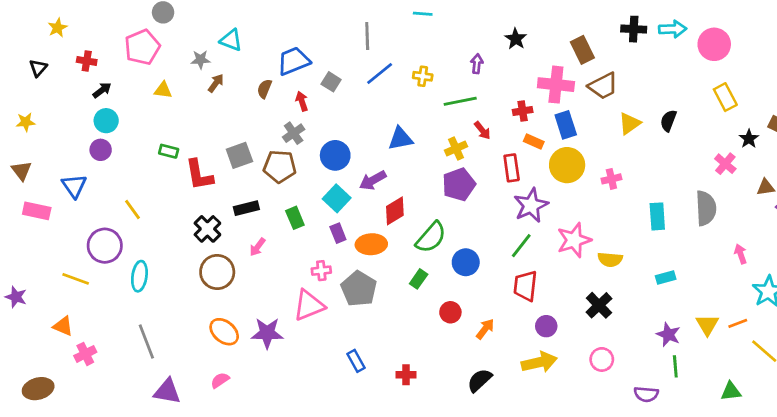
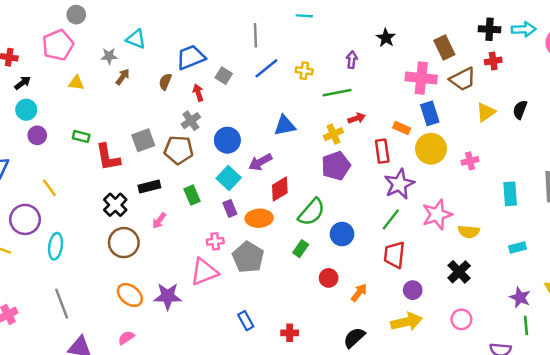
red cross: (523, 111) -> (493, 61), moved
red arrow: (482, 130) -> (357, 118), turned -70
purple circle: (101, 150) -> (37, 135), moved

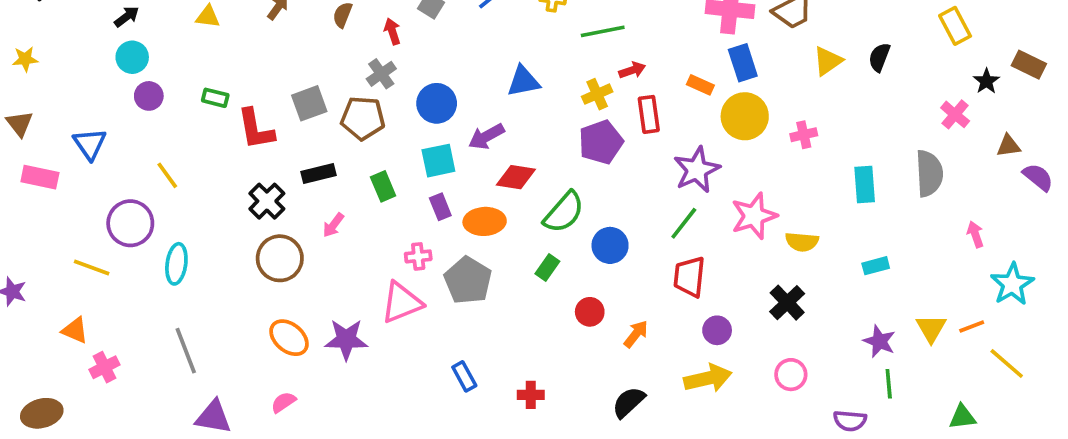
red rectangle: (382, 151) -> (649, 114), moved
cyan square: (229, 178) -> (438, 161), turned 35
red diamond: (280, 189) -> (516, 177), turned 40

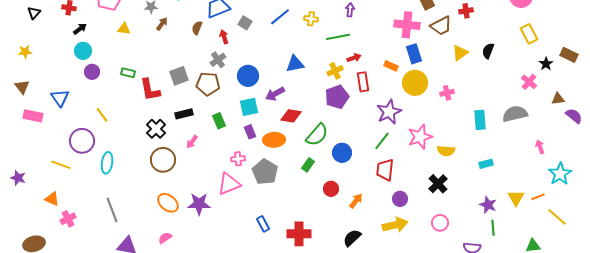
gray semicircle: (929, 173) -> (515, 114), turned -100
red cross: (531, 395) -> (299, 234), size x1.6

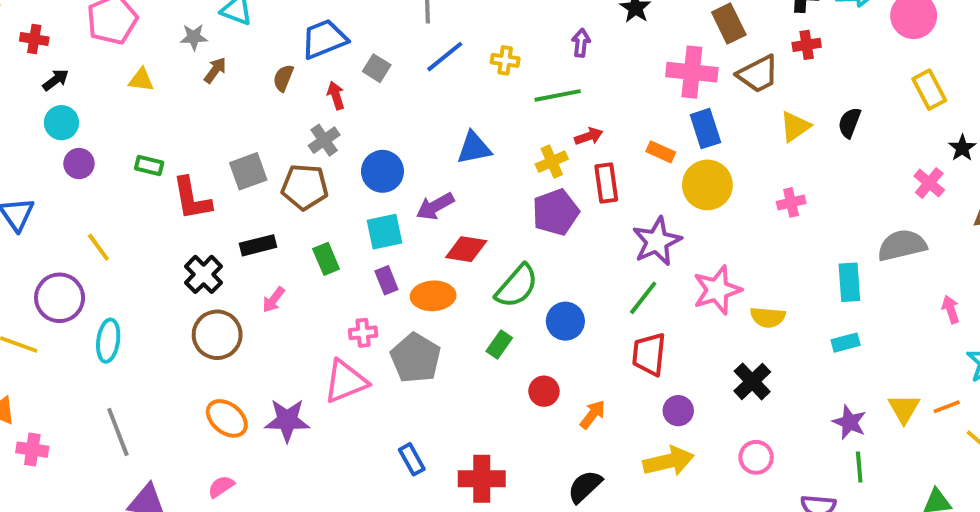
pink cross: (447, 93) -> (791, 202), moved
cyan rectangle: (480, 120) -> (849, 282), moved
pink cross: (68, 219) -> (32, 450), turned 35

